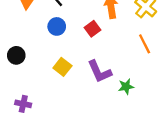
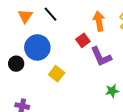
blue circle: (57, 26) -> (37, 47), moved, size x1.6
purple L-shape: (99, 72) -> (101, 57), moved

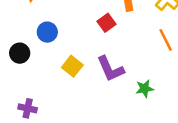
blue circle: (37, 47) -> (47, 32), size x0.6
purple L-shape: (101, 57) -> (110, 69), moved

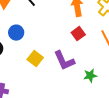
red square: (106, 23) -> (78, 34), moved

